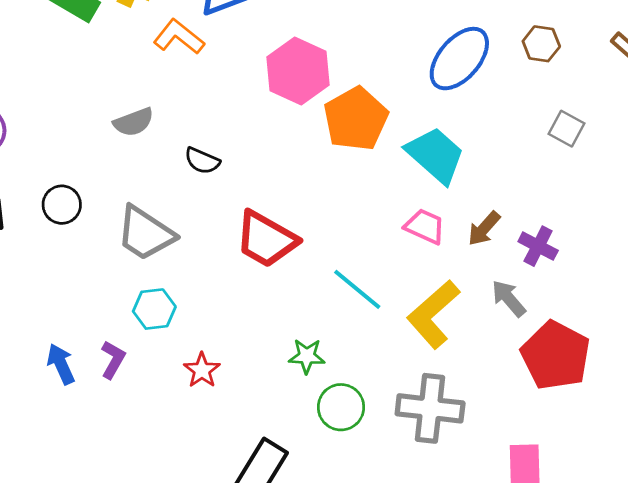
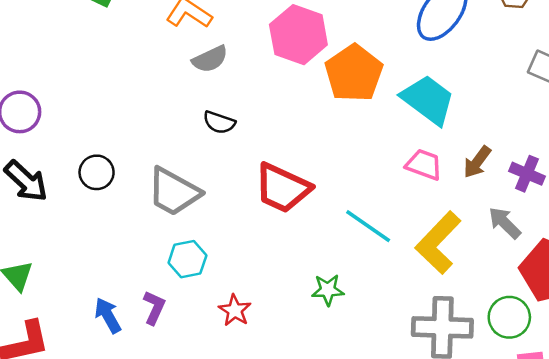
gray semicircle: (134, 122) -> (210, 59), moved
green circle: (341, 407) -> (509, 317), moved

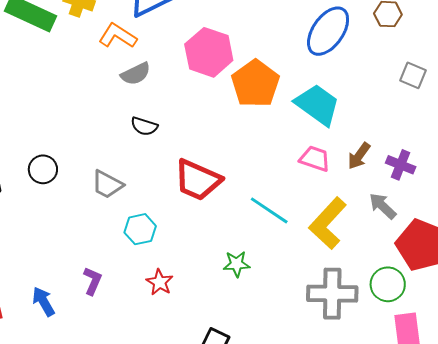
gray trapezoid: (174, 192) -> (107, 185), size x0.7
cyan hexagon: (187, 259) -> (140, 229), moved
blue arrow: (108, 315) -> (43, 302), moved

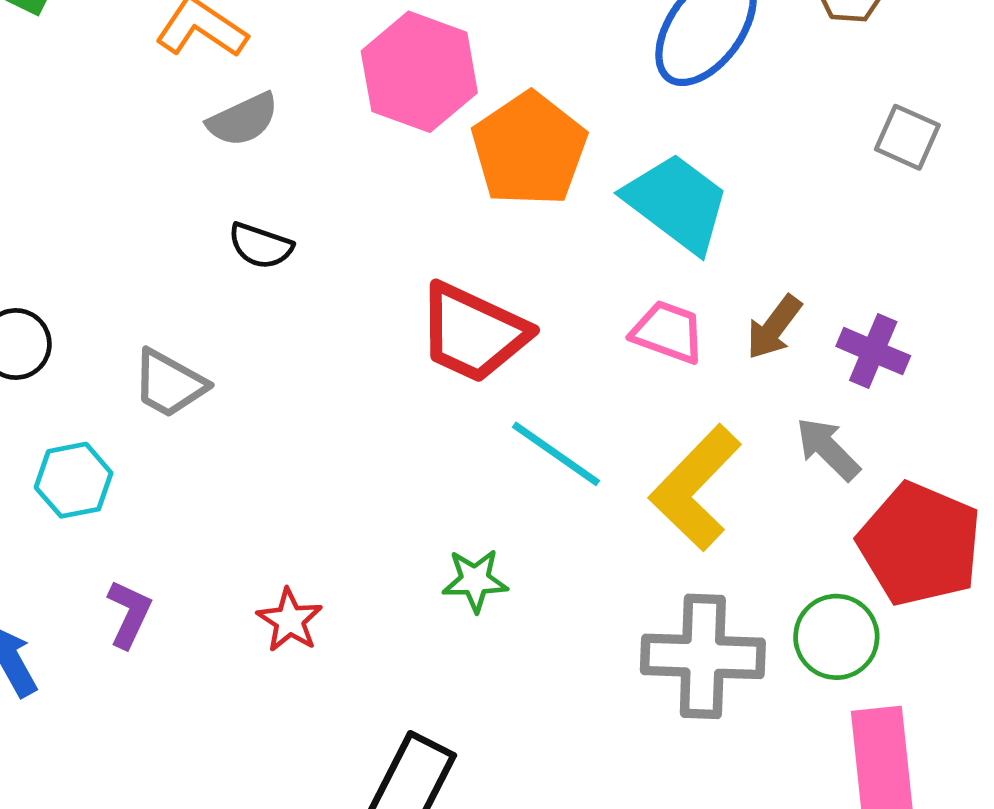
red trapezoid: (198, 180) -> (473, 333), moved
cyan hexagon: (140, 229) -> (74, 480), moved

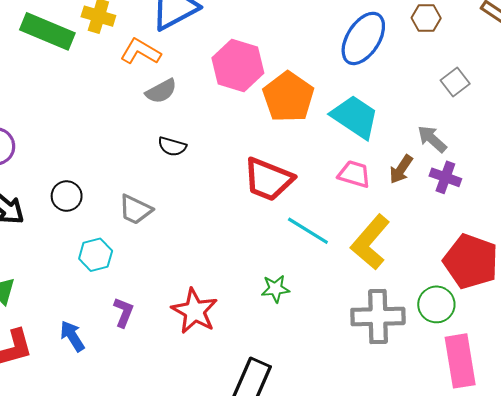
gray square: (907, 137) -> (455, 82), turned 32
gray arrow: (828, 449) -> (432, 139), moved
red star: (290, 620) -> (195, 311), size x1.6

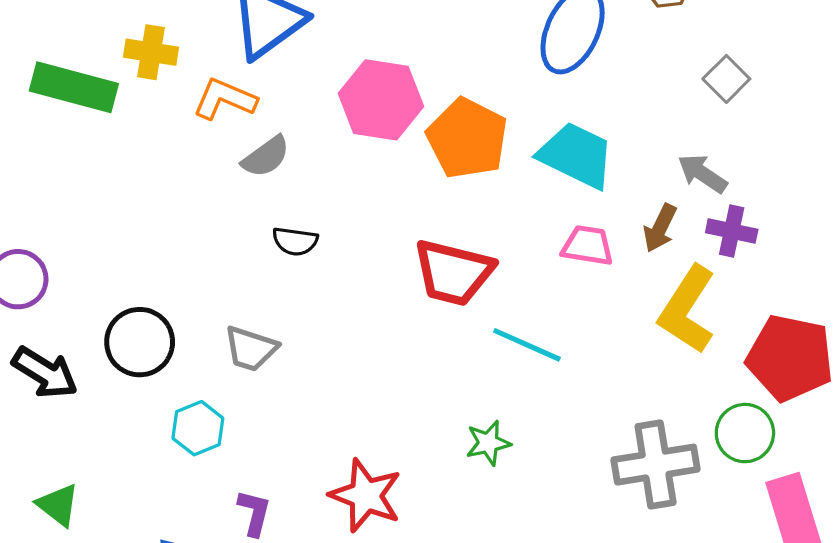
black circle: (67, 196) -> (140, 342), size x1.4
yellow L-shape: (370, 242) -> (687, 310), moved

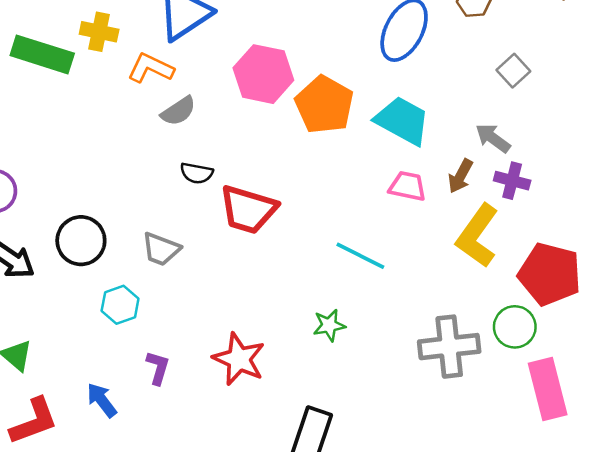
red trapezoid: (453, 272) -> (248, 209), moved

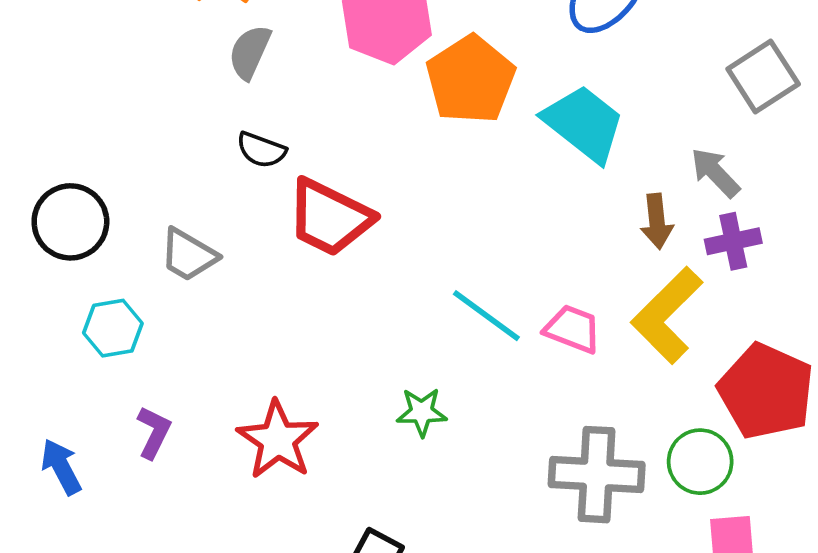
gray square: (513, 71) -> (763, 76), size x1.4
gray semicircle: (178, 111) -> (250, 52), turned 138
brown arrow: (460, 176) -> (657, 221), turned -44
purple cross: (512, 181) -> (733, 241), turned -36
pink trapezoid: (408, 186) -> (573, 329), moved

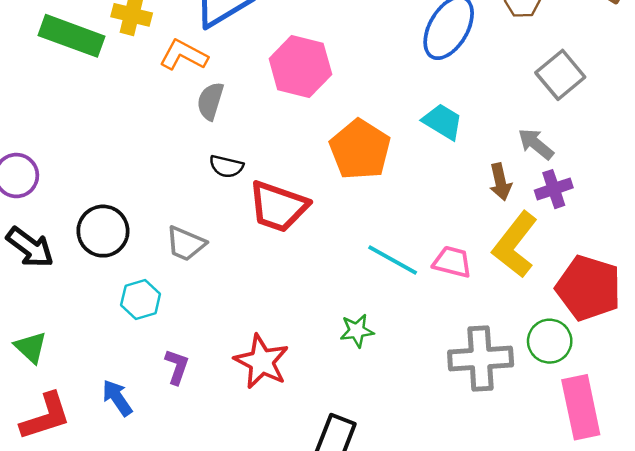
orange pentagon: (471, 80) -> (360, 150), moved
cyan trapezoid: (584, 123) -> (443, 122), size x0.7

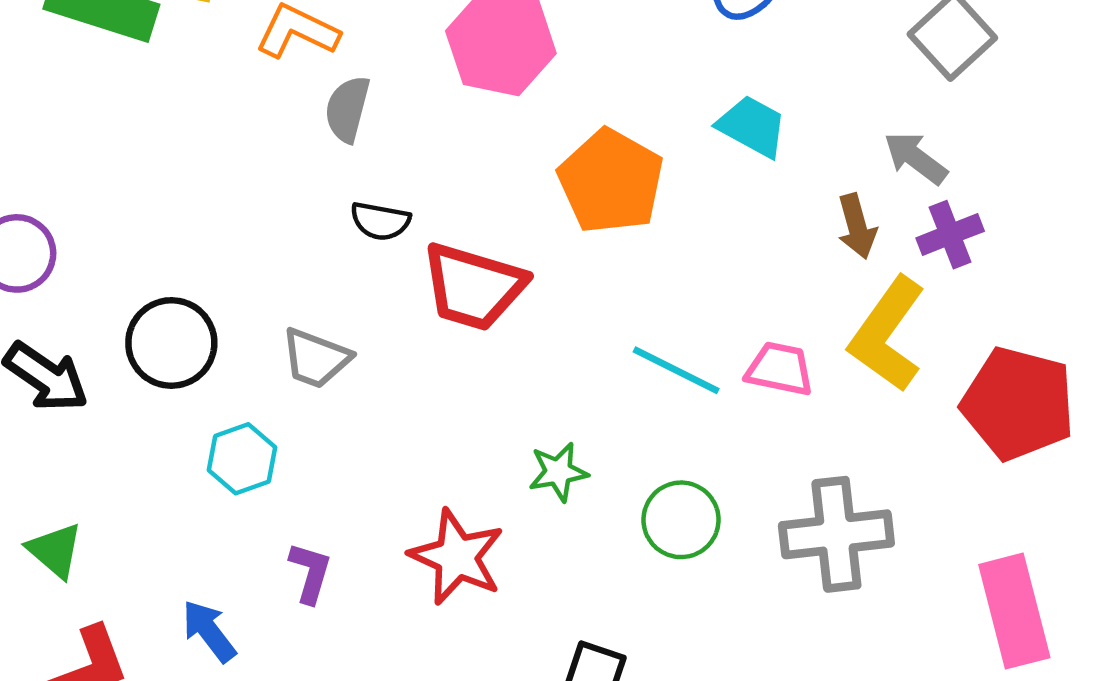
green star: (357, 331) -> (558, 472), moved
green circle: (550, 341) -> (681, 520), moved

